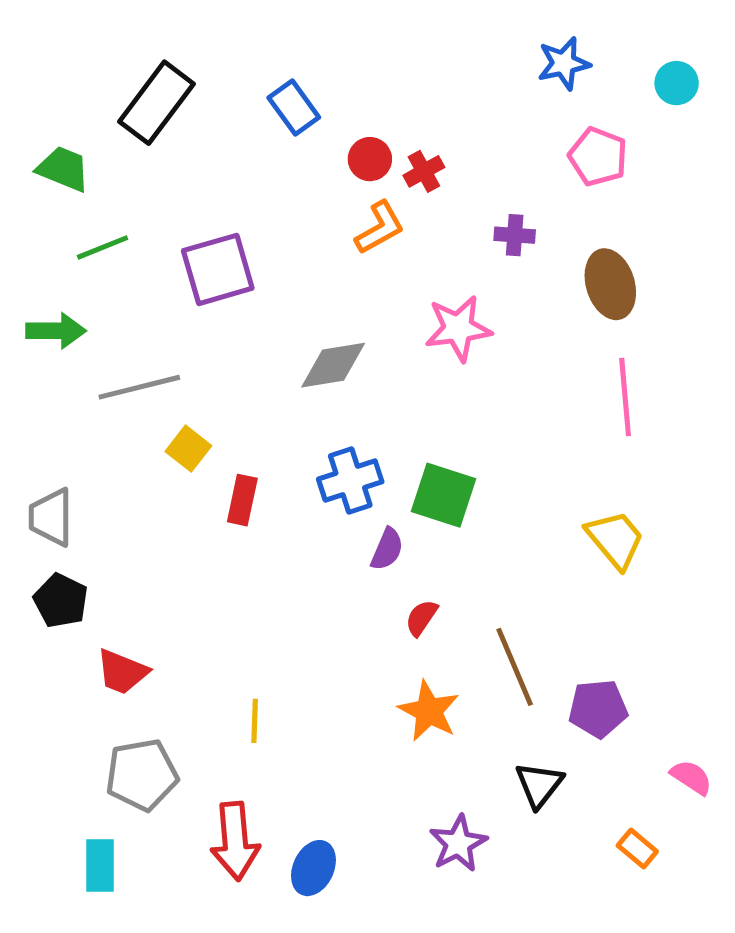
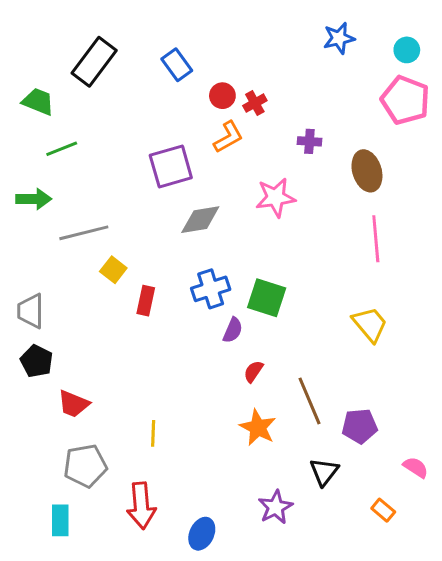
pink pentagon: (598, 157) -> (405, 100), moved, size x1.4
purple square: (218, 269) -> (171, 166), moved
blue ellipse: (313, 868) -> (202, 534), moved

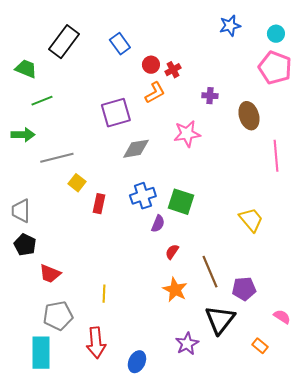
pink line: (376, 239) -> (276, 156), moved
black triangle: (324, 472) -> (220, 320), size x1.5
cyan rectangle: (60, 520) -> (41, 353), size x1.5

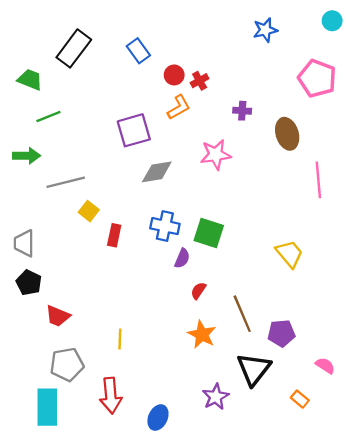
cyan circle: (276, 34) -> (332, 21), moved
blue cross: (143, 196) -> (165, 226), turned 30

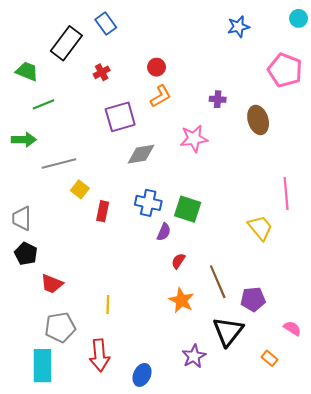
blue rectangle: (138, 51) -> (106, 24), moved
red cross: (200, 81) -> (102, 72), moved
pink line: (318, 180) -> (286, 194), moved

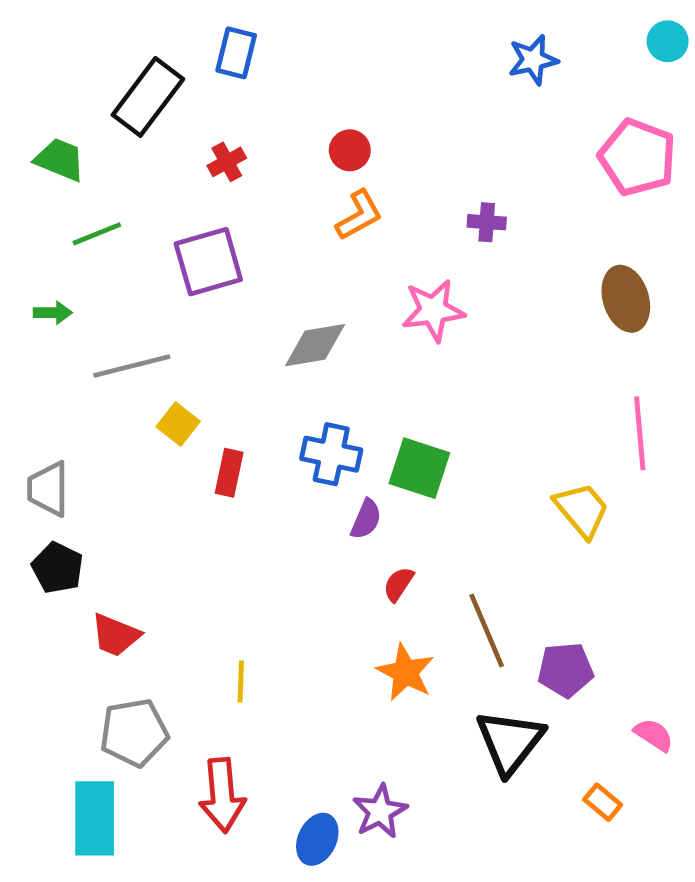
blue rectangle: (106, 24) -> (236, 53), turned 50
purple square: (120, 117) -> (208, 262), moved
brown ellipse: (258, 120) -> (626, 299), moved
green arrow: (24, 140) -> (53, 313), size x0.7
purple star: (194, 356) -> (380, 811), moved

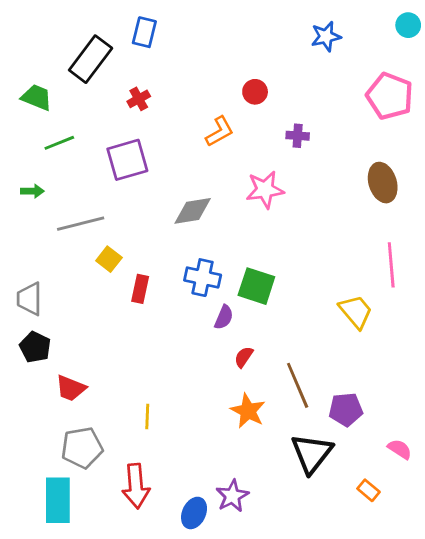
red circle: (350, 150) -> (255, 92), moved

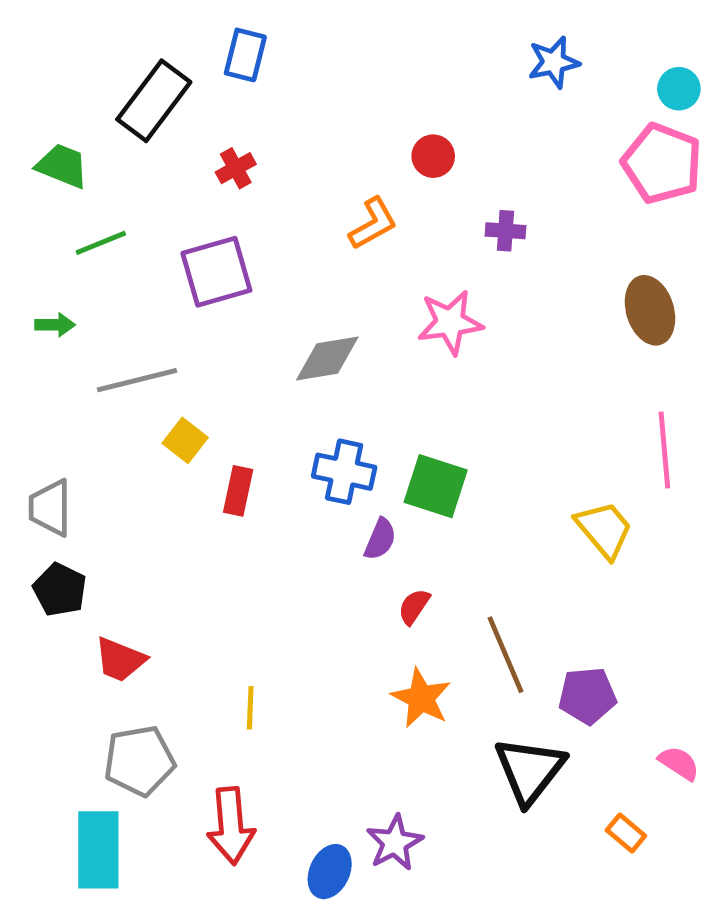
cyan circle: (408, 25) -> (679, 89), moved

